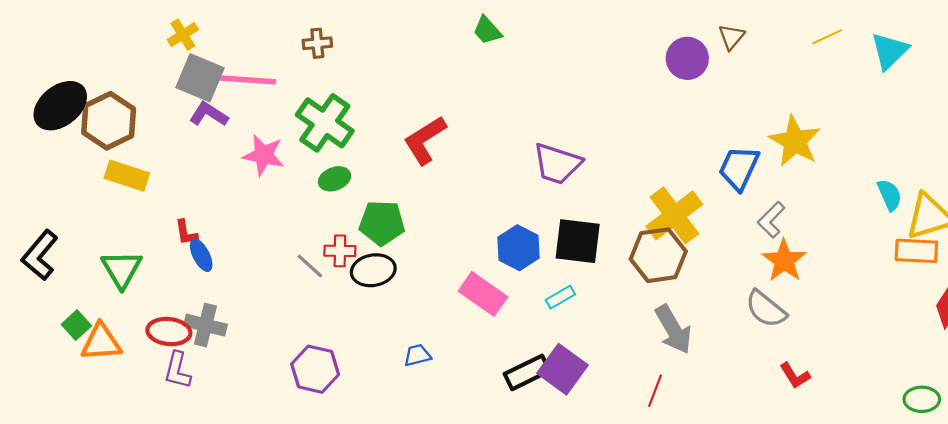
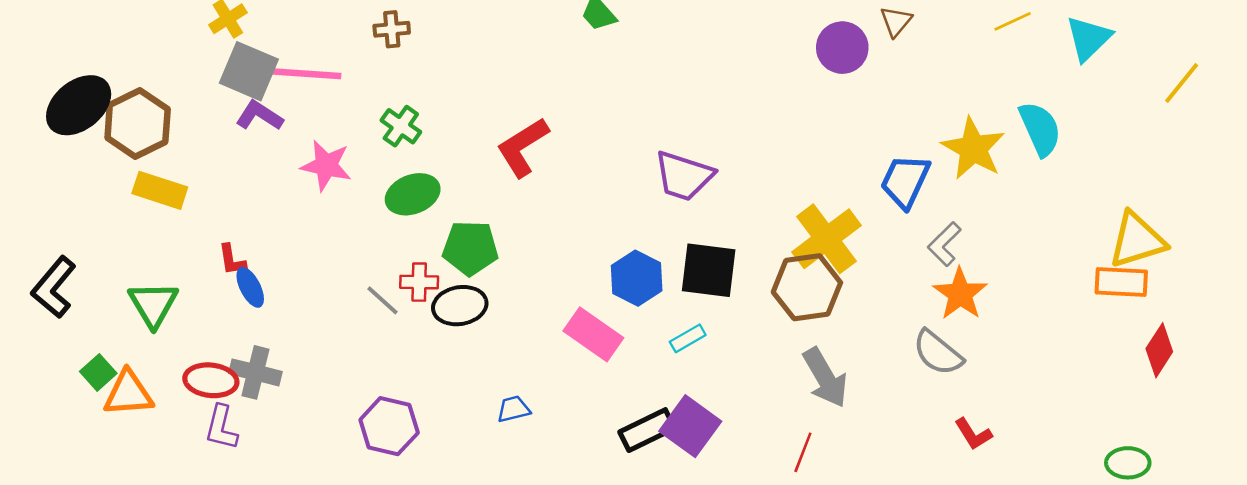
green cross: (325, 123) -> (401, 126), size x0.6
green ellipse: (335, 179) -> (413, 194), size x1.4
cyan semicircle: (890, 195) -> (1040, 129), moved, size x1.4

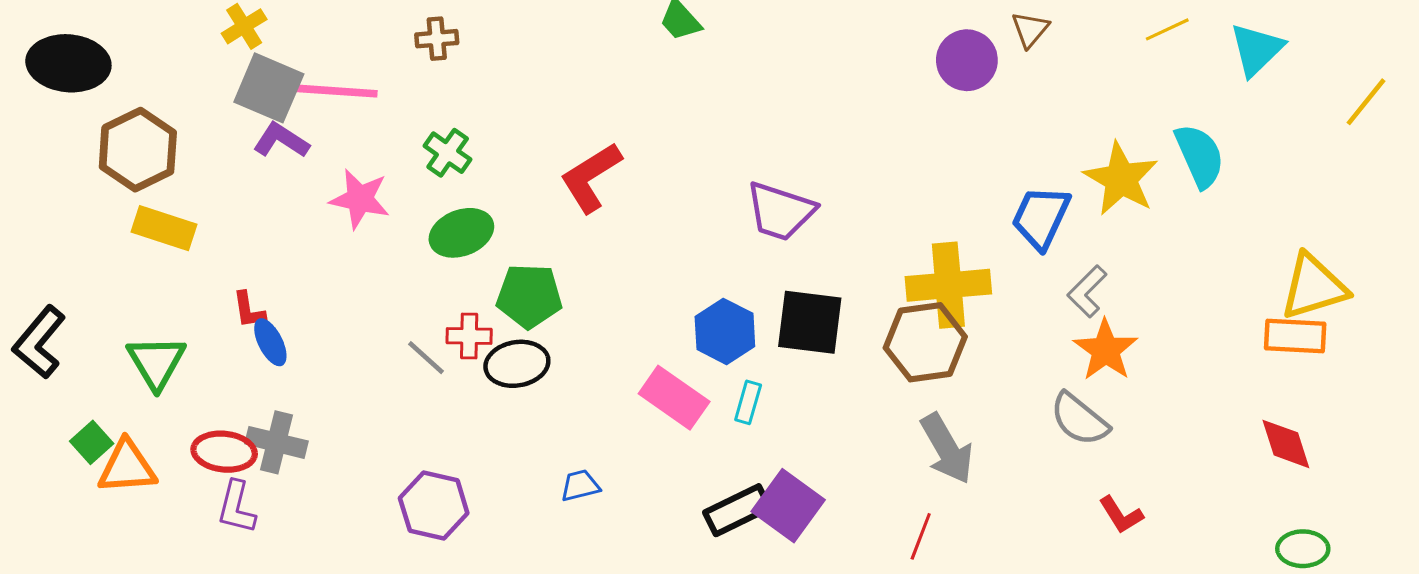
black ellipse: (79, 105) -> (68, 63), moved, turned 44
yellow cross: (827, 239) -> (948, 285), turned 32
cyan rectangle: (688, 338) -> (748, 402), moved, turned -44
red diamond: (1159, 350) -> (1286, 444), moved, turned -51

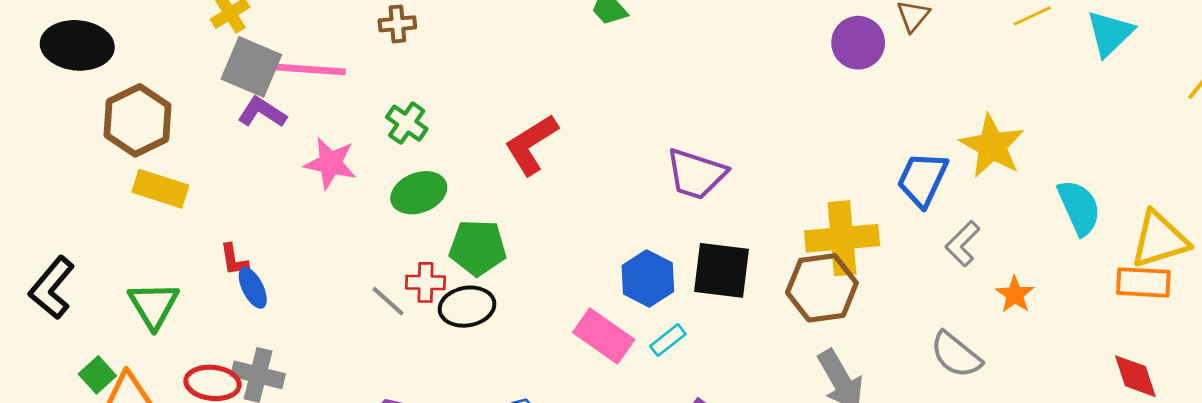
cyan semicircle: (1200, 156) -> (1079, 207), moved
orange star: (1106, 350) -> (1015, 295), moved, size x0.7
cyan rectangle: (748, 402) -> (668, 340), turned 36

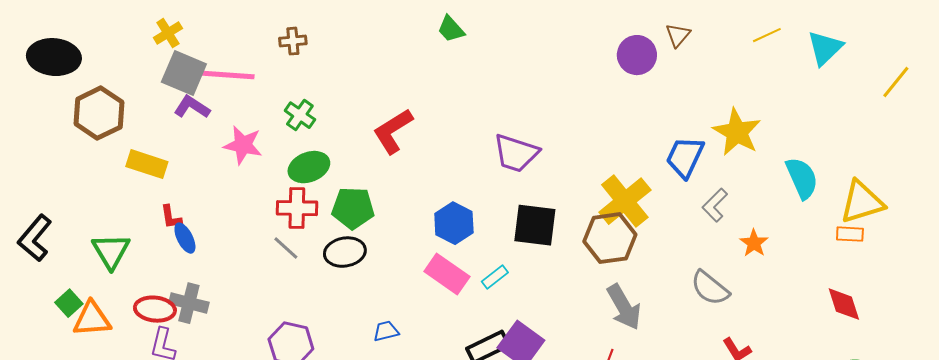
yellow rectangle: (160, 189) -> (147, 164), moved
yellow cross: (842, 238) -> (625, 201), turned -34
blue hexagon: (648, 278) -> (454, 223), moved
red cross: (425, 282) -> (297, 208), moved, size x1.4
orange rectangle: (1143, 282) -> (850, 234), size x0.7

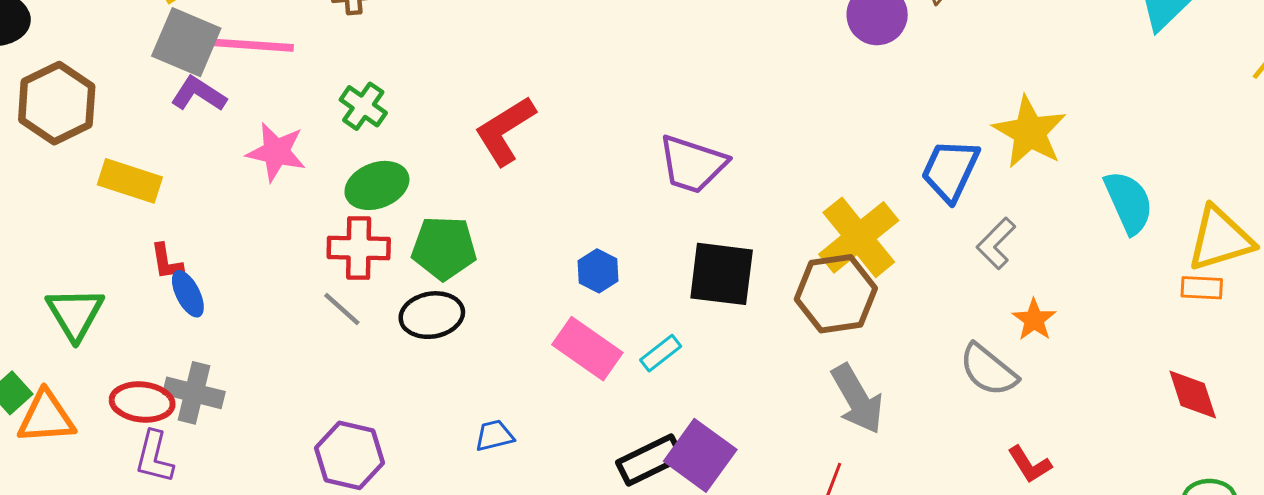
blue hexagon: (454, 223) -> (598, 271), size x0.7
orange star: (754, 243) -> (1034, 320), moved

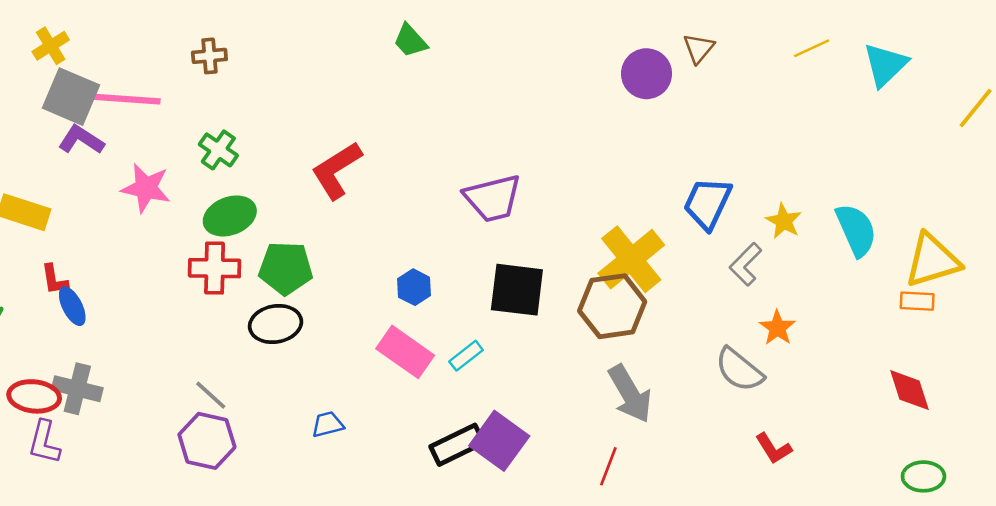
yellow star: (1030, 132) -> (784, 221), moved, size x0.6
purple trapezoid: (693, 164) -> (493, 198), turned -32
gray line: (342, 309) -> (211, 395), moved

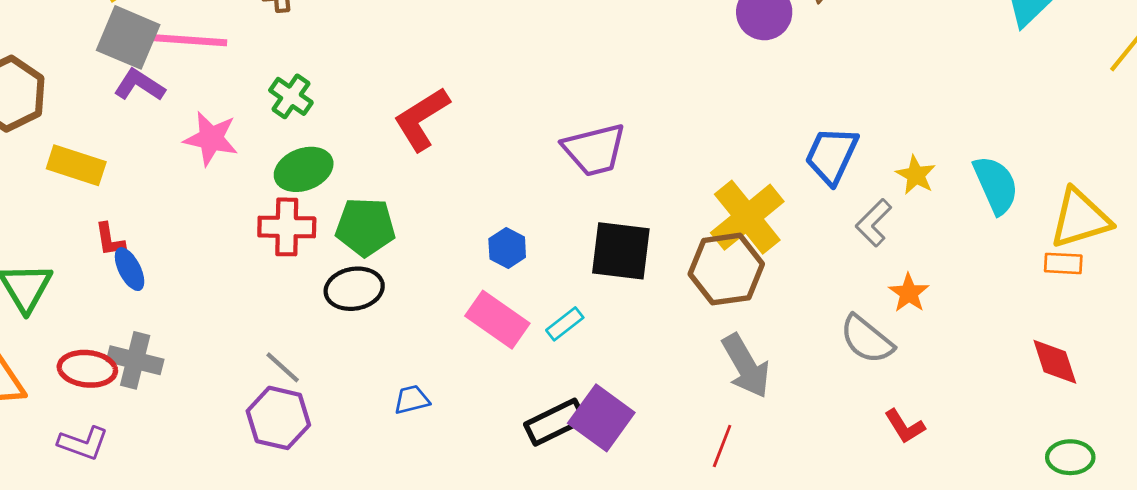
purple L-shape: (44, 442) -> (83, 443), moved, turned -84

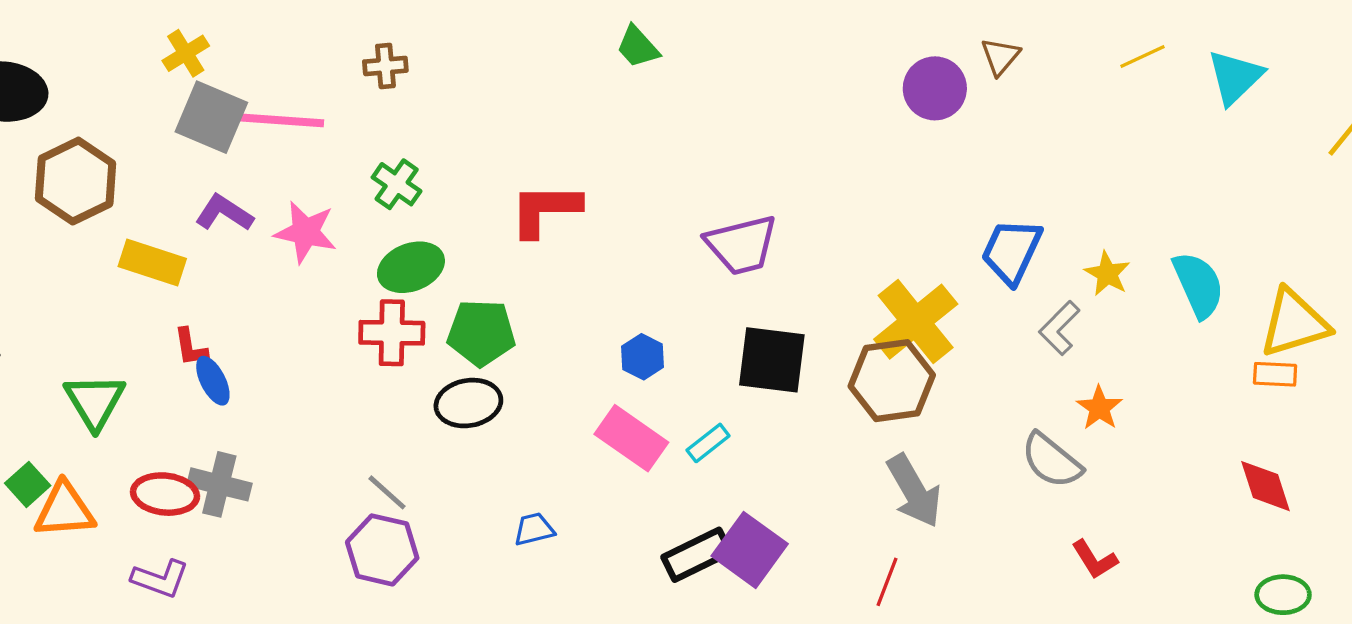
purple L-shape: (139, 85) -> (224, 213), moved
red L-shape: (422, 119) -> (545, 210), turned 32

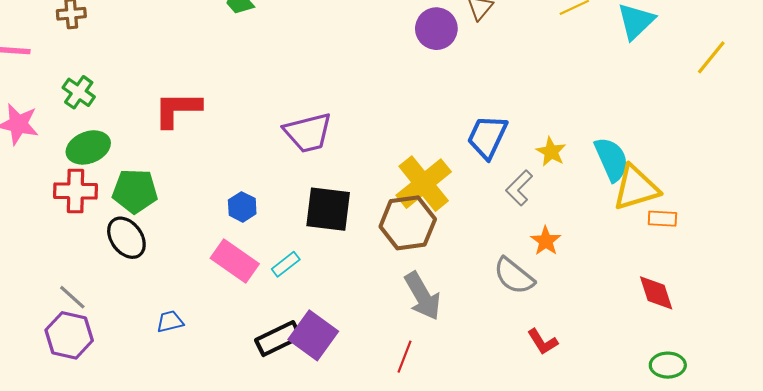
yellow triangle: (1294, 323) -> (636, 188), moved
black ellipse: (468, 403) -> (126, 238), turned 63

